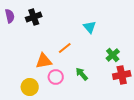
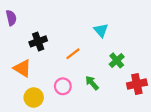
black cross: (34, 17) -> (38, 41), moved
green cross: (113, 55) -> (117, 60), moved
orange triangle: (44, 61) -> (22, 68), moved, turned 42

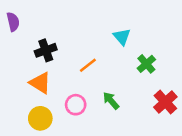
green cross: (117, 60) -> (146, 64), moved
orange triangle: (22, 68) -> (40, 83), moved
red cross: (137, 84) -> (165, 102), turned -30

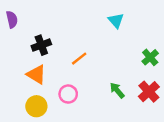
cyan triangle: (122, 37) -> (116, 21), moved
green cross: (146, 64) -> (150, 57), moved
green arrow: (111, 101) -> (117, 90), moved

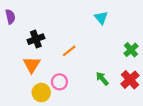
orange triangle: (36, 74) -> (32, 65), turned 30
yellow circle: (36, 106) -> (41, 93), moved

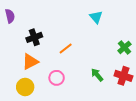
orange triangle: (32, 65) -> (30, 62), turned 30
red cross: (130, 80) -> (123, 76), turned -30
yellow circle: (41, 93) -> (25, 87), moved

